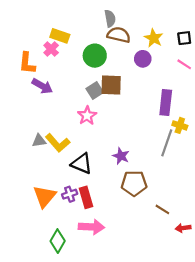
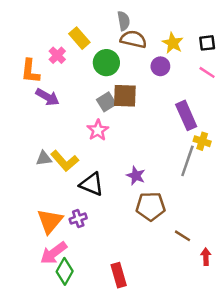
yellow rectangle: (60, 36) -> (79, 38), moved, turned 30
purple rectangle: (166, 102) -> (186, 115), turned -30
red rectangle: (86, 197) -> (119, 275), moved
pink arrow: (91, 227) -> (54, 253), moved, turned 140
red arrow: (183, 228) -> (206, 257), turned 96

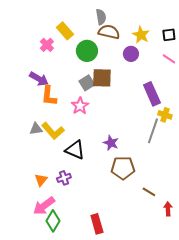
orange L-shape: (30, 71) -> (49, 96), moved
orange triangle: (50, 221) -> (41, 180), size x0.6

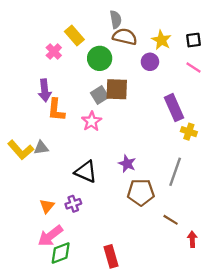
purple arrow: (39, 79) -> (45, 90), turned 54
yellow L-shape: (53, 131) -> (21, 150), moved
gray line: (153, 131) -> (175, 172), moved
green diamond: (53, 221) -> (61, 253), turned 40

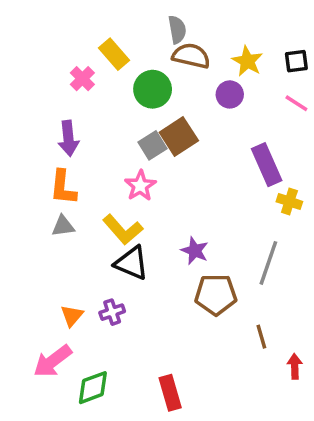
brown square: (117, 89) -> (179, 137), turned -35
orange L-shape: (56, 110) -> (63, 187), moved
yellow L-shape: (21, 150) -> (123, 230), moved
brown line: (171, 220) -> (261, 337), turned 42
pink arrow: (50, 236) -> (53, 361), moved

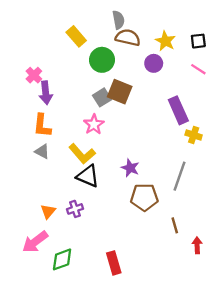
pink cross: (82, 79) -> (34, 75), moved
brown square: (179, 137) -> (120, 92), turned -35
gray triangle: (63, 226) -> (42, 151), turned 35

